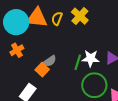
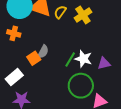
orange cross: (17, 50) -> (14, 33), turned 32
gray semicircle: (50, 61) -> (43, 52), turned -40

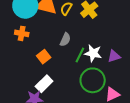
gray semicircle: (43, 52) -> (65, 40), moved
white rectangle: (14, 77) -> (44, 84), moved

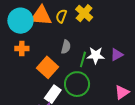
orange square: (44, 57) -> (48, 67), size x1.5
green circle: (93, 80) -> (77, 84), moved

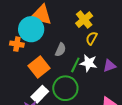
yellow semicircle: (61, 16) -> (92, 38), moved
cyan circle: (20, 21) -> (31, 29), moved

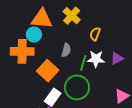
yellow cross: (84, 20) -> (72, 16), moved
cyan circle: (31, 29) -> (34, 35), size x0.6
orange cross: (17, 44) -> (22, 51), size x1.6

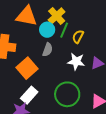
cyan circle: (34, 35) -> (47, 30), moved
green line: (83, 63) -> (64, 30), moved
green circle: (77, 87) -> (67, 94), moved

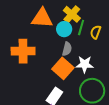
white star: (76, 62) -> (85, 64), moved
orange square: (27, 68) -> (63, 68), moved

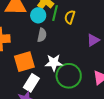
white star: (85, 64) -> (54, 63), moved
orange square: (63, 68) -> (24, 62), moved, turned 35

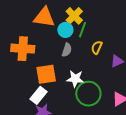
yellow semicircle: (70, 17) -> (97, 47), moved
white rectangle: (31, 83) -> (38, 95), moved

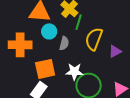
cyan circle: (65, 30) -> (49, 31), moved
yellow semicircle: (97, 47) -> (94, 39), size x1.6

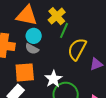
gray semicircle: (64, 43) -> (32, 49), moved, turned 96
white star: (74, 72) -> (53, 79), turned 30

